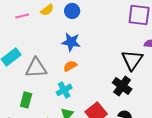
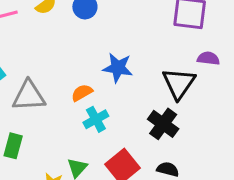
blue star: (71, 42) -> (118, 68), moved
cyan cross: (64, 90) -> (96, 119), moved

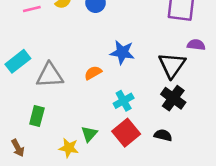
cyan cross: (96, 119) -> (124, 101), moved
black cross: (163, 124) -> (173, 98), moved

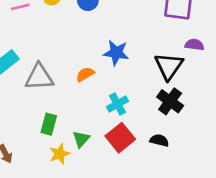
green rectangle: (37, 116) -> (49, 124), moved
yellow star: (69, 148) -> (60, 154), turned -30

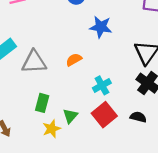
blue star: (116, 53) -> (101, 27), moved

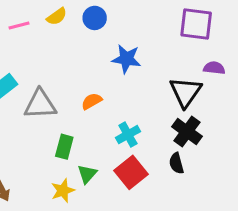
green rectangle: (42, 103) -> (64, 147), moved
black semicircle: (138, 117) -> (176, 163), moved, turned -119

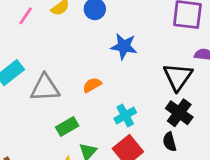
pink line: (19, 26) -> (26, 16), turned -42
green rectangle: (64, 147) -> (67, 127), turned 45

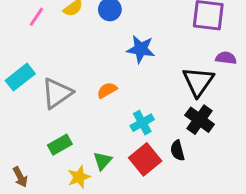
gray triangle: (45, 88) -> (57, 93), turned -32
green rectangle: (67, 127) -> (60, 145), moved
black semicircle: (169, 142) -> (177, 151), moved

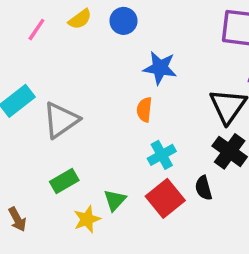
orange semicircle: (107, 90) -> (144, 110), moved, turned -54

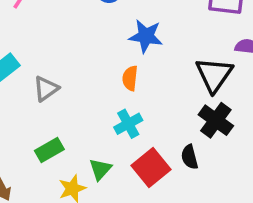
gray triangle: (61, 120) -> (46, 89), size x0.7
cyan cross: (162, 155) -> (128, 124), moved

